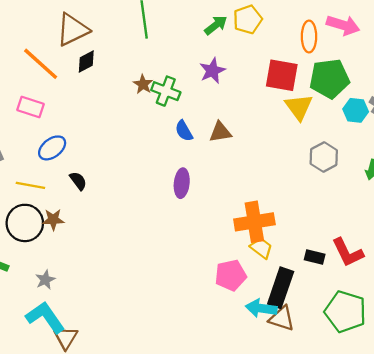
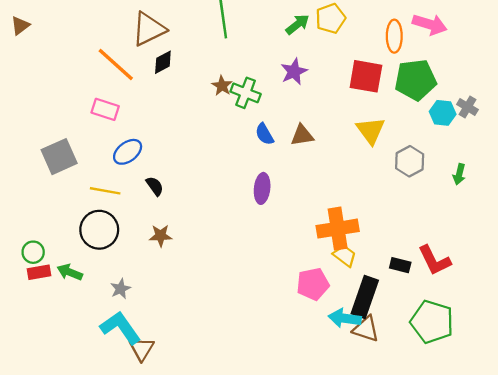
yellow triangle: (299, 107) -> (371, 131), moved
brown star: (53, 220) -> (161, 236), moved

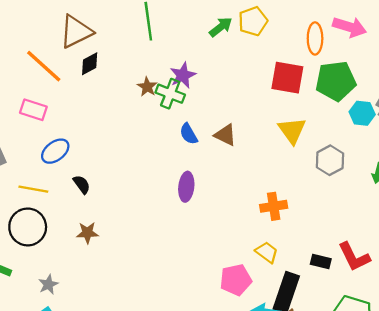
purple star: (294, 72) -> (183, 75), moved
brown triangle: (302, 135) -> (225, 135), turned 35
orange cross: (338, 229) -> (274, 206), moved, size x0.7

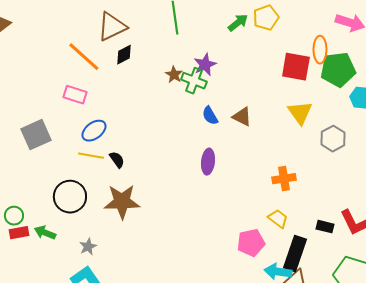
orange ellipse: (315, 38) -> (320, 50), moved
yellow line: (33, 189) -> (91, 156), moved
brown star: (87, 233) -> (122, 202), size x1.8

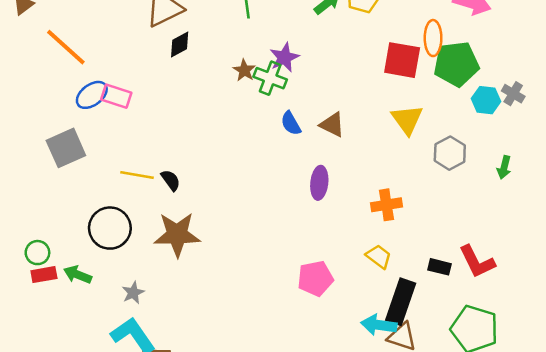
orange line: (84, 57) -> (66, 47), moved
blue ellipse: (94, 131) -> (92, 95), moved
purple ellipse: (208, 162) -> (319, 183), moved
pink pentagon: (251, 243) -> (315, 278), moved

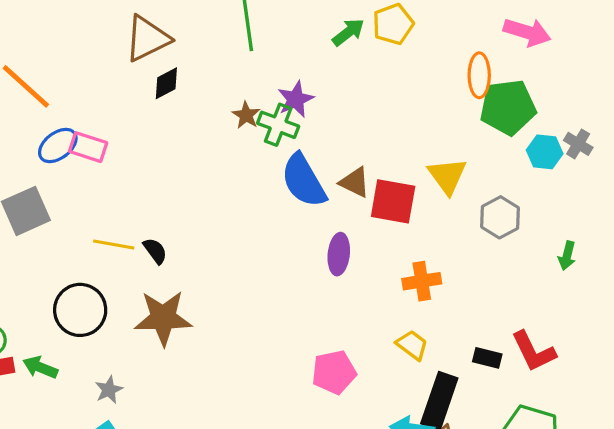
red square: (402, 60) -> (393, 201), moved
blue semicircle: (291, 123) -> (304, 181), size x1.8
green arrow: (504, 167) -> (567, 256), moved

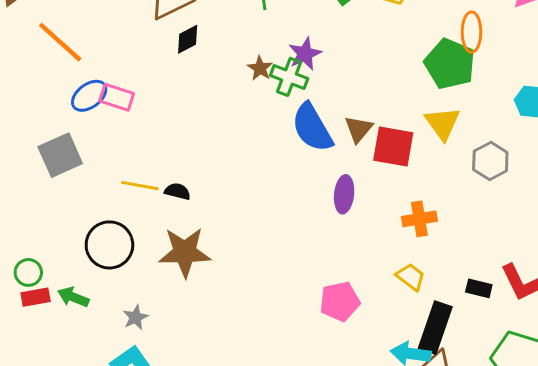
green pentagon: (508, 107) -> (450, 64), moved, turned 30
brown triangle: (355, 182) -> (359, 129), turned 44
black semicircle: (155, 251) -> (178, 191), turned -40

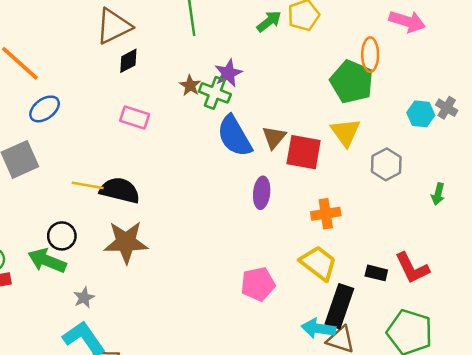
pink rectangle: (117, 97) -> (135, 118), moved
black semicircle: (178, 191) -> (120, 190), size x1.8
black circle: (109, 245) -> (62, 236), size x0.7
yellow trapezoid: (411, 277) -> (318, 263), size x1.5
green arrow: (73, 297) -> (47, 261), moved, size x1.4

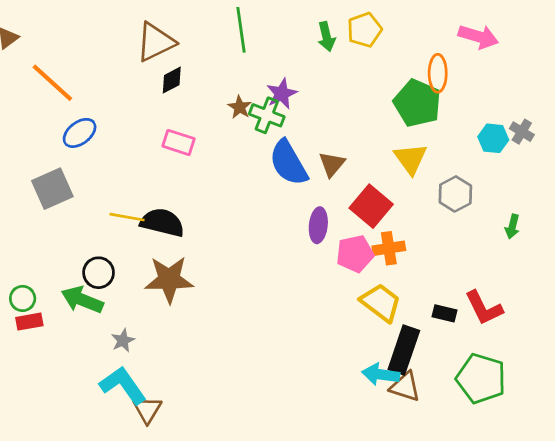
green arrow: (269, 21) -> (326, 37), turned 115
red square: (304, 152) -> (371, 206), moved, turned 30
pink pentagon: (258, 284) -> (355, 254), moved

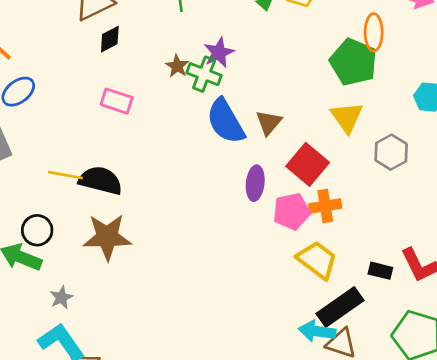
black rectangle: (404, 350) -> (340, 307), turned 36

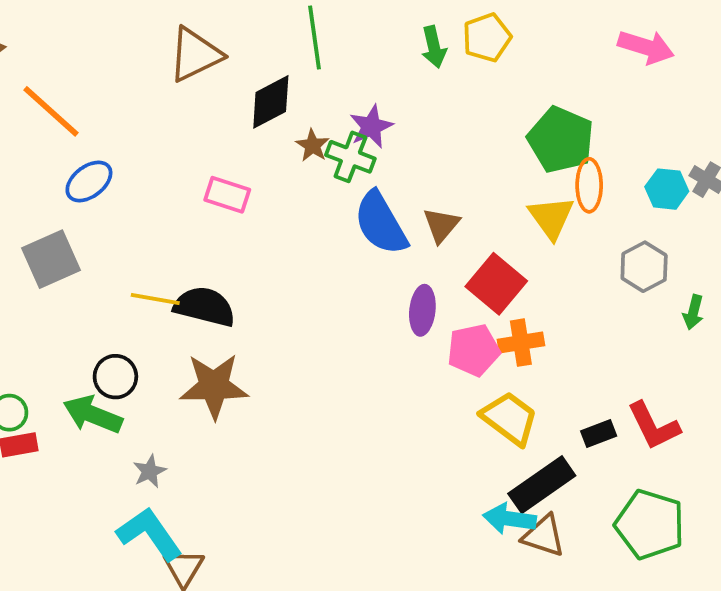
orange ellipse: (374, 32) -> (589, 185), moved
black diamond: (110, 39) -> (271, 102), moved, size x1.4
gray hexagon: (391, 152) -> (644, 267), moved
black rectangle: (380, 271) -> (599, 433), turned -35

